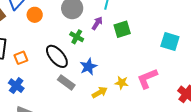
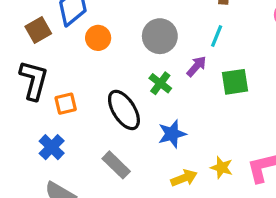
gray rectangle: (66, 82) -> (116, 165), moved

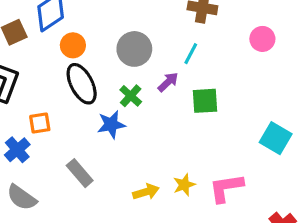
orange square: (66, 104) -> (40, 123), moved
black ellipse: (124, 110) -> (82, 84), moved
blue star: (172, 134) -> (111, 124), moved
yellow star: (222, 168) -> (184, 185), turned 30

